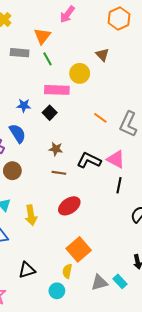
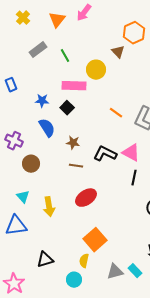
orange hexagon: (119, 19) -> (134, 33), moved
orange triangle: (42, 36) -> (57, 20), moved
gray rectangle: (20, 53) -> (38, 50), turned -42
blue semicircle: (18, 133) -> (47, 128), moved

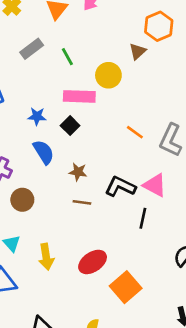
brown triangle: (118, 52) -> (138, 51), turned 32
black line: (134, 178) -> (143, 218), moved
red ellipse: (86, 198) -> (93, 262), moved
orange square: (95, 240) -> (126, 287), moved

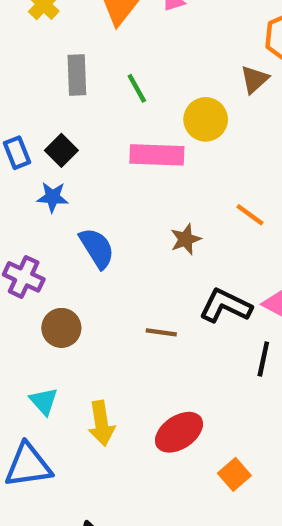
gray rectangle: (32, 49) -> (77, 75), turned -55
blue star: (37, 116) -> (53, 197), moved
black square: (70, 126) -> (61, 150), moved
brown star: (78, 172) -> (186, 239), moved, turned -30
orange square: (126, 287) -> (234, 474), size x0.6

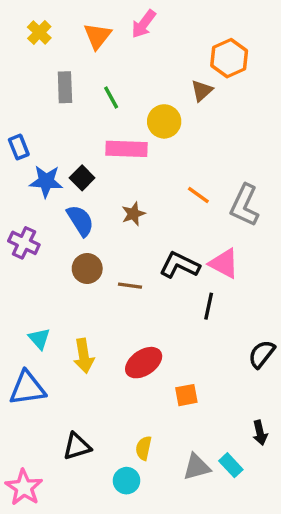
black square: (61, 150) -> (82, 178), moved
blue star: (53, 197) -> (46, 181), size x1.4
brown star: (186, 239) -> (133, 214), moved
brown circle: (61, 328) -> (87, 269), moved
orange square: (234, 474) -> (186, 395), turned 30

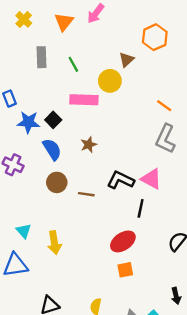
brown triangle: (202, 91) -> (126, 60), moved
orange line: (198, 195) -> (164, 106), moved
red ellipse: (144, 363) -> (123, 241), moved

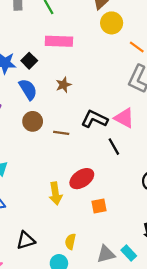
yellow circle: (110, 81) -> (112, 23), moved
black line: (141, 208) -> (114, 147), turned -42
red ellipse: (123, 241) -> (82, 179), moved
yellow arrow: (54, 243) -> (55, 193), moved

